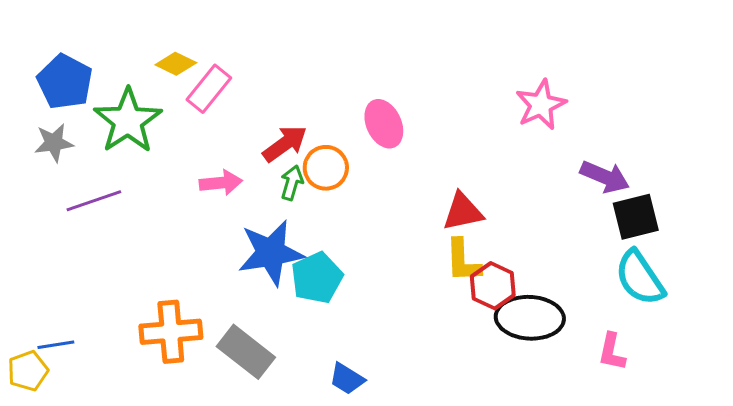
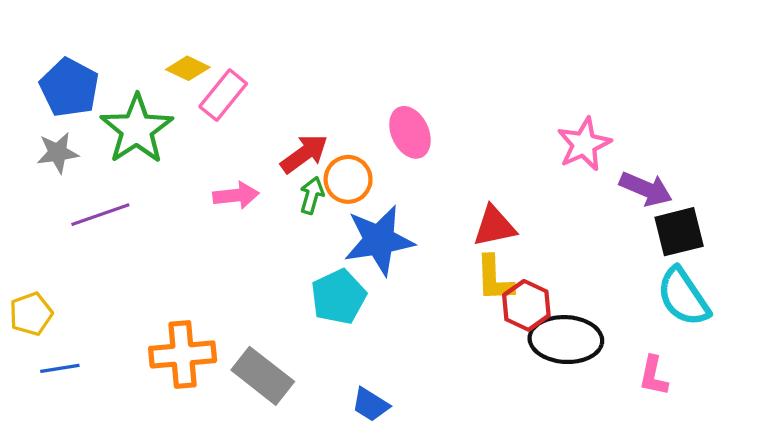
pink star: (541, 105) -> (584, 144), moved
blue star: (271, 253) -> (379, 240), moved
yellow pentagon: (28, 371) -> (31, 314), moved

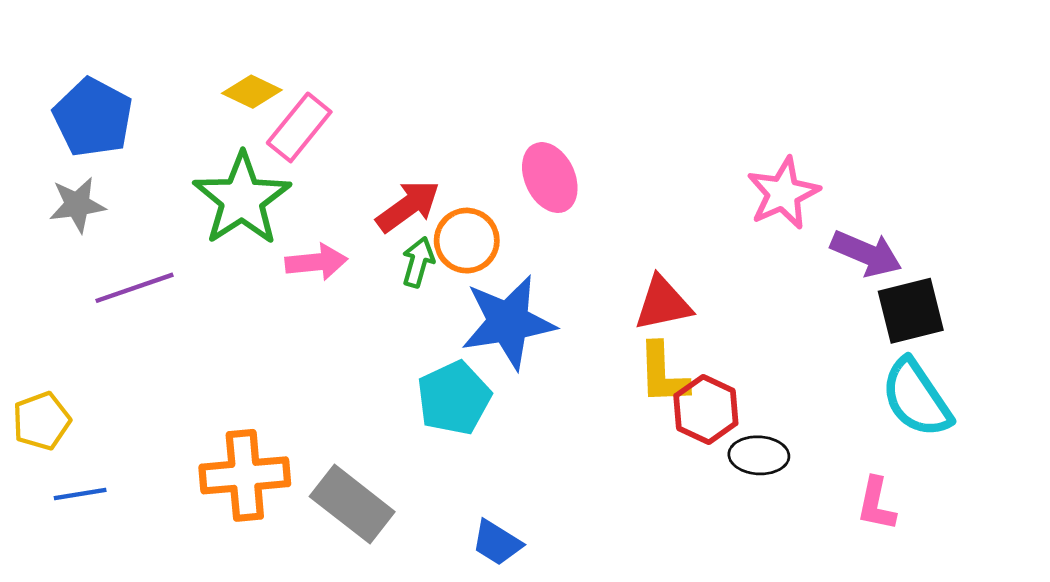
green star: (137, 129) -> (242, 199), moved
black ellipse: (566, 340) -> (759, 455), size x0.6

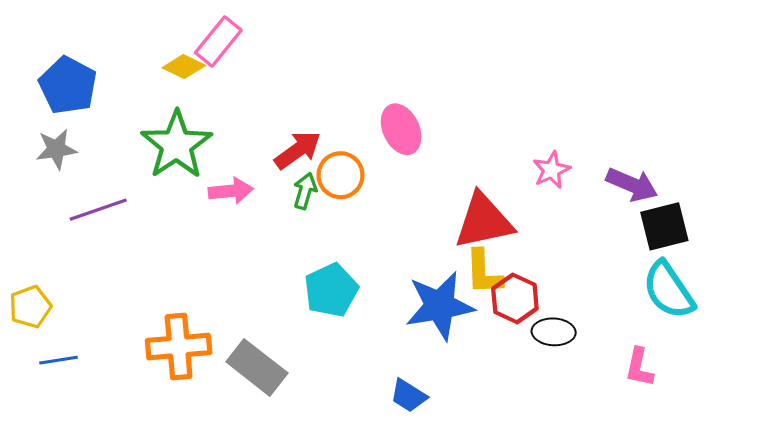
pink rectangle: (299, 127) -> (218, 41), moved
pink star: (783, 193) -> (552, 170), moved, size x0.7
red triangle: (663, 304) -> (484, 221), size x1.4
blue star: (508, 322) -> (440, 306), moved
blue trapezoid: (497, 543) -> (408, 396), moved

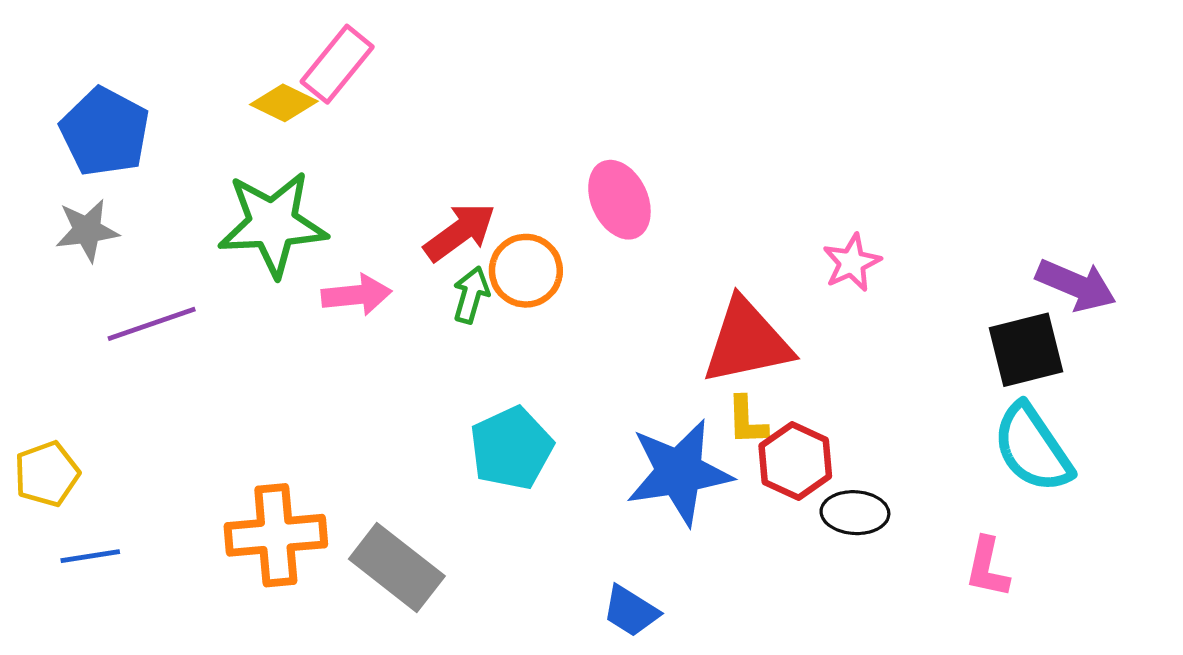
green star: (177, 145) -> (273, 224), turned 30
purple arrow: (632, 185) -> (1076, 285), moved
yellow L-shape: (484, 272) -> (747, 421), size x0.7

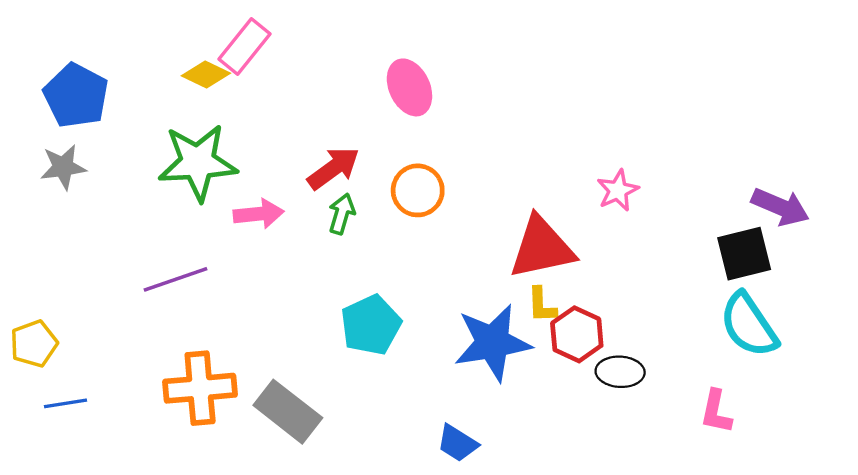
pink ellipse: (619, 200) -> (409, 87), moved
orange circle: (526, 271) -> (418, 190), moved
purple line: (152, 324) -> (175, 279), moved

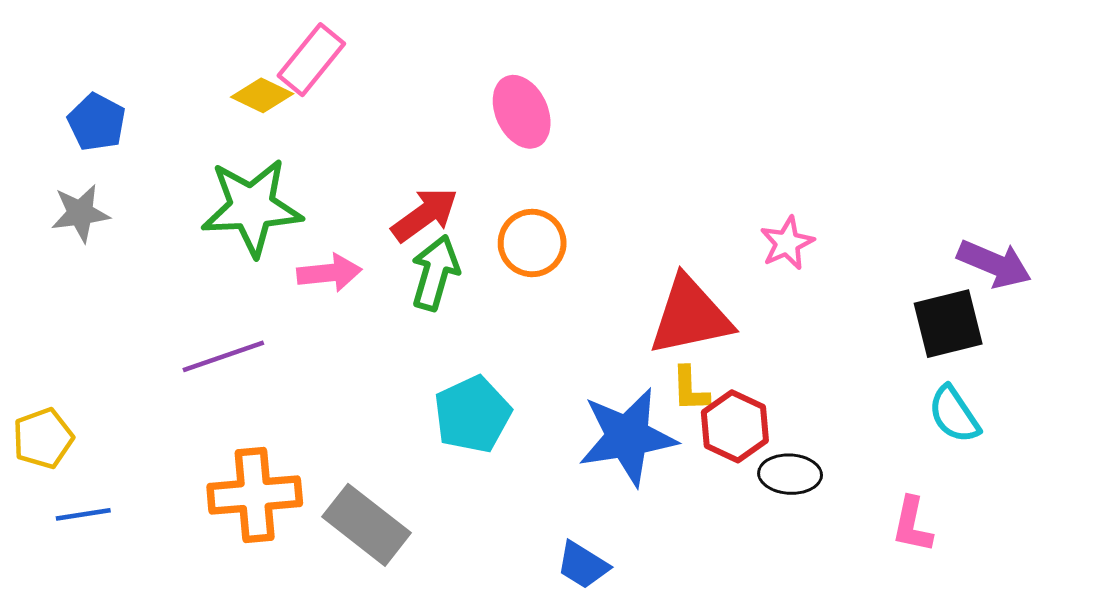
blue pentagon: (76, 96) -> (97, 122), size x0.7
green arrow: (342, 214) -> (435, 273), size x1.4
cyan semicircle: (749, 325) -> (954, 414), size x0.7

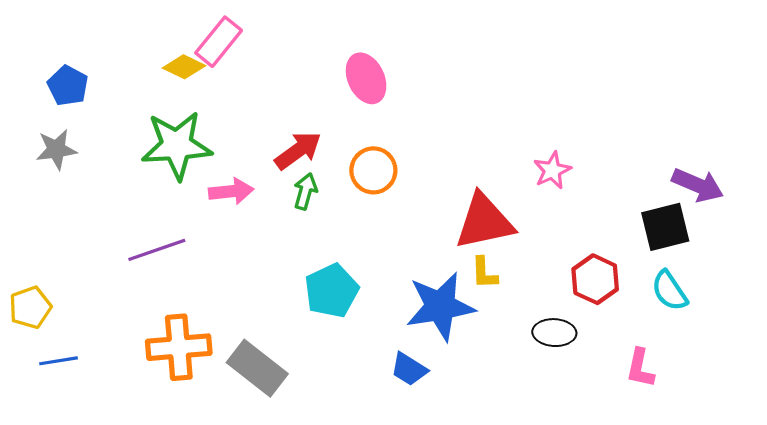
green arrow: (435, 273) -> (305, 191), size x0.7
red hexagon: (735, 426) -> (595, 279), moved
blue trapezoid: (583, 565) -> (409, 369), moved

